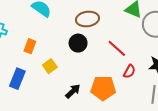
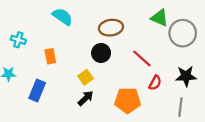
orange rectangle: (30, 46) -> (50, 56), turned -32
yellow square: (50, 66) -> (86, 77), moved
black arrow: (73, 91) -> (86, 98), moved

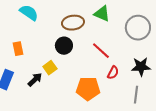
green triangle: (159, 18) -> (102, 14), moved
black arrow: (86, 98) -> (35, 80), moved

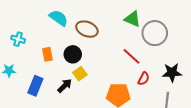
brown ellipse: (73, 23) -> (87, 29), moved, turned 30
gray circle: (138, 28) -> (155, 33), moved
black circle: (64, 46) -> (73, 54), moved

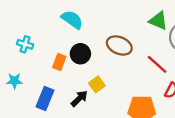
brown ellipse: (87, 29) -> (119, 45), moved
orange rectangle: (47, 54) -> (59, 62), turned 32
black circle: (73, 54) -> (80, 54), moved

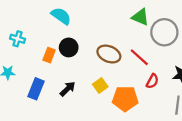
brown ellipse: (119, 45) -> (109, 54), moved
yellow square: (97, 84) -> (100, 86), moved

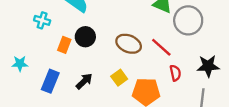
cyan cross: (18, 39) -> (42, 20), moved
red semicircle: (152, 81) -> (175, 73), turned -40

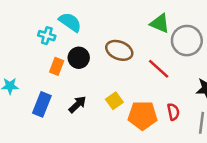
cyan cross: (42, 20) -> (47, 36), moved
brown ellipse: (129, 44) -> (119, 50), moved
red semicircle: (175, 73) -> (173, 112), moved

